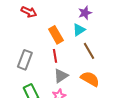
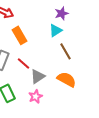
orange rectangle: (56, 35) -> (20, 35), moved
red line: (55, 56) -> (24, 63), moved, turned -40

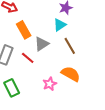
gray triangle: (38, 76) -> (42, 44), moved
pink star: (36, 96) -> (50, 84), moved

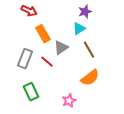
orange semicircle: (71, 74) -> (90, 78), turned 114
pink star: (50, 84) -> (69, 101), moved

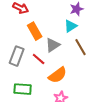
orange semicircle: (90, 78) -> (58, 75), moved
green rectangle: (31, 92) -> (23, 89), turned -60

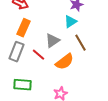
orange rectangle: (35, 31) -> (24, 28), moved, turned 54
orange semicircle: (58, 75) -> (64, 62), moved

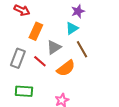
orange rectangle: (24, 28) -> (36, 31), moved

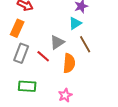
orange rectangle: (36, 31) -> (17, 28), moved
orange semicircle: (66, 68) -> (69, 63), turned -48

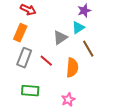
gray triangle: (57, 42) -> (60, 38), moved

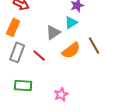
brown line: (88, 49) -> (94, 45), moved
orange semicircle: (72, 68) -> (71, 50), moved, turned 48

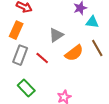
cyan triangle: (71, 22) -> (92, 22), moved, turned 40
green rectangle: (23, 85) -> (26, 88), turned 42

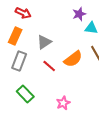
gray triangle: (56, 35) -> (44, 42), moved
red line: (42, 58) -> (49, 66), moved

